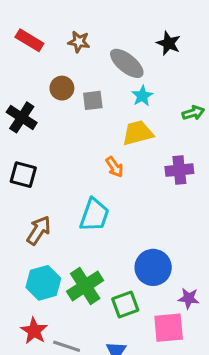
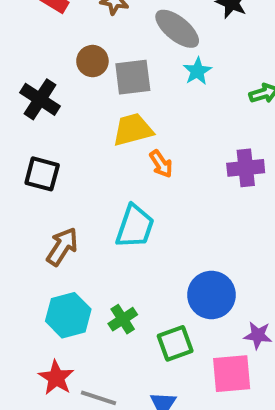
gray square: (93, 100) -> (133, 77), size x1.4
yellow trapezoid: (138, 133) -> (133, 130), moved
green cross: (85, 286) -> (123, 319), size x0.6

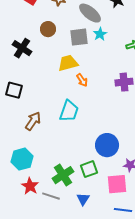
gray square: (133, 77) -> (79, 37), moved
black square: (42, 174) -> (14, 90), moved
cyan hexagon: (68, 315) -> (22, 159), moved
green cross: (123, 319) -> (63, 175), moved, size x1.5

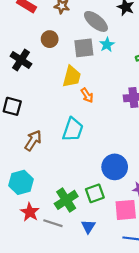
yellow trapezoid: (68, 63) -> (72, 77), turned 120

